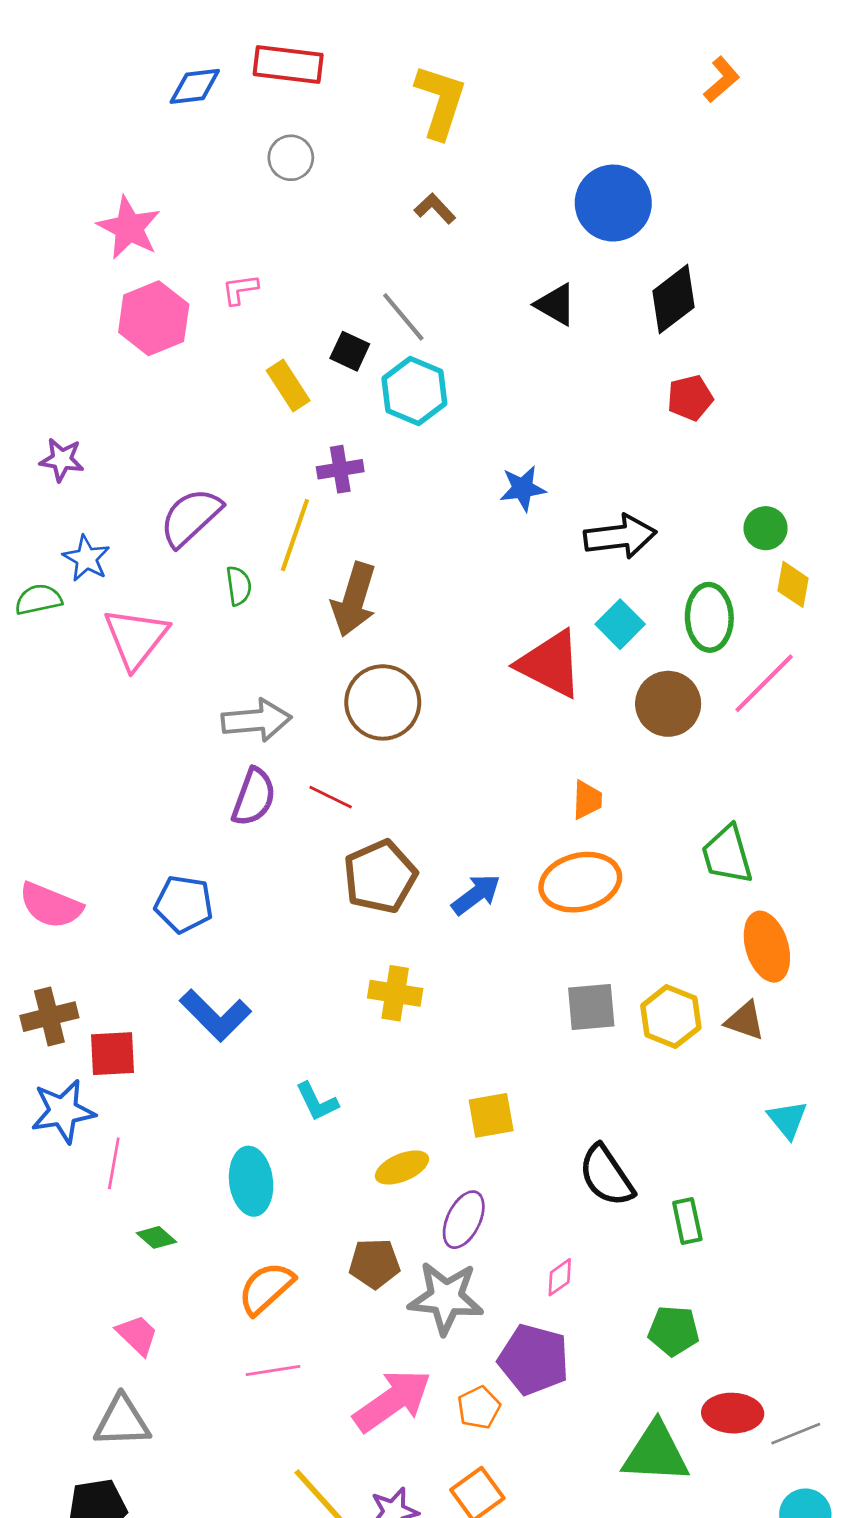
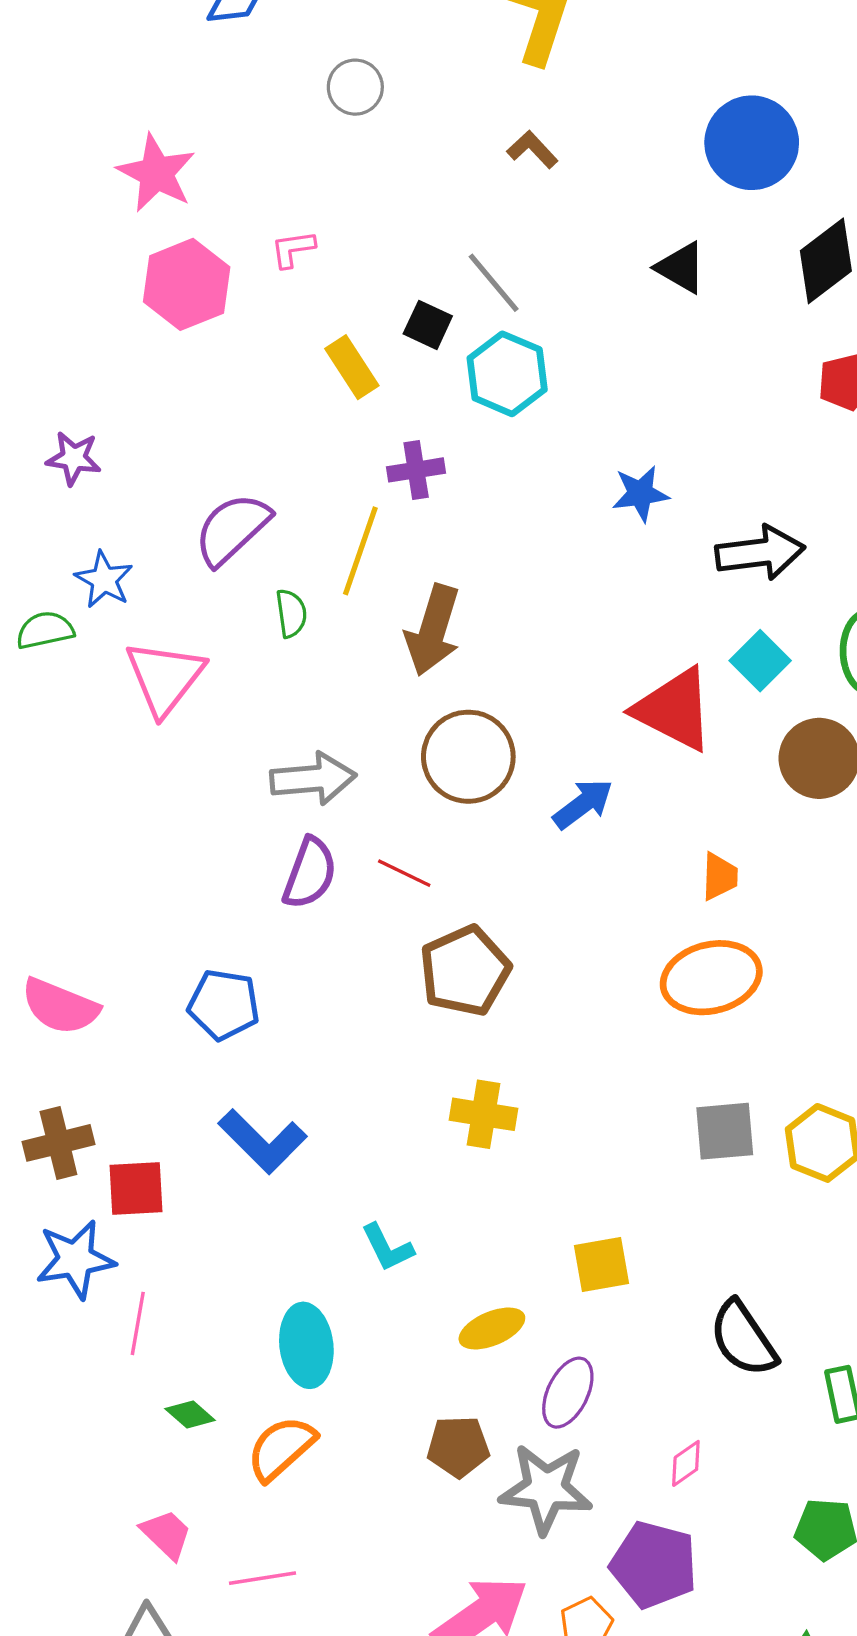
blue arrow: (476, 894) -> (583, 804), moved
orange semicircle: (266, 1288) -> (281, 1448), moved
pink line: (273, 1371) -> (263, 1578), moved

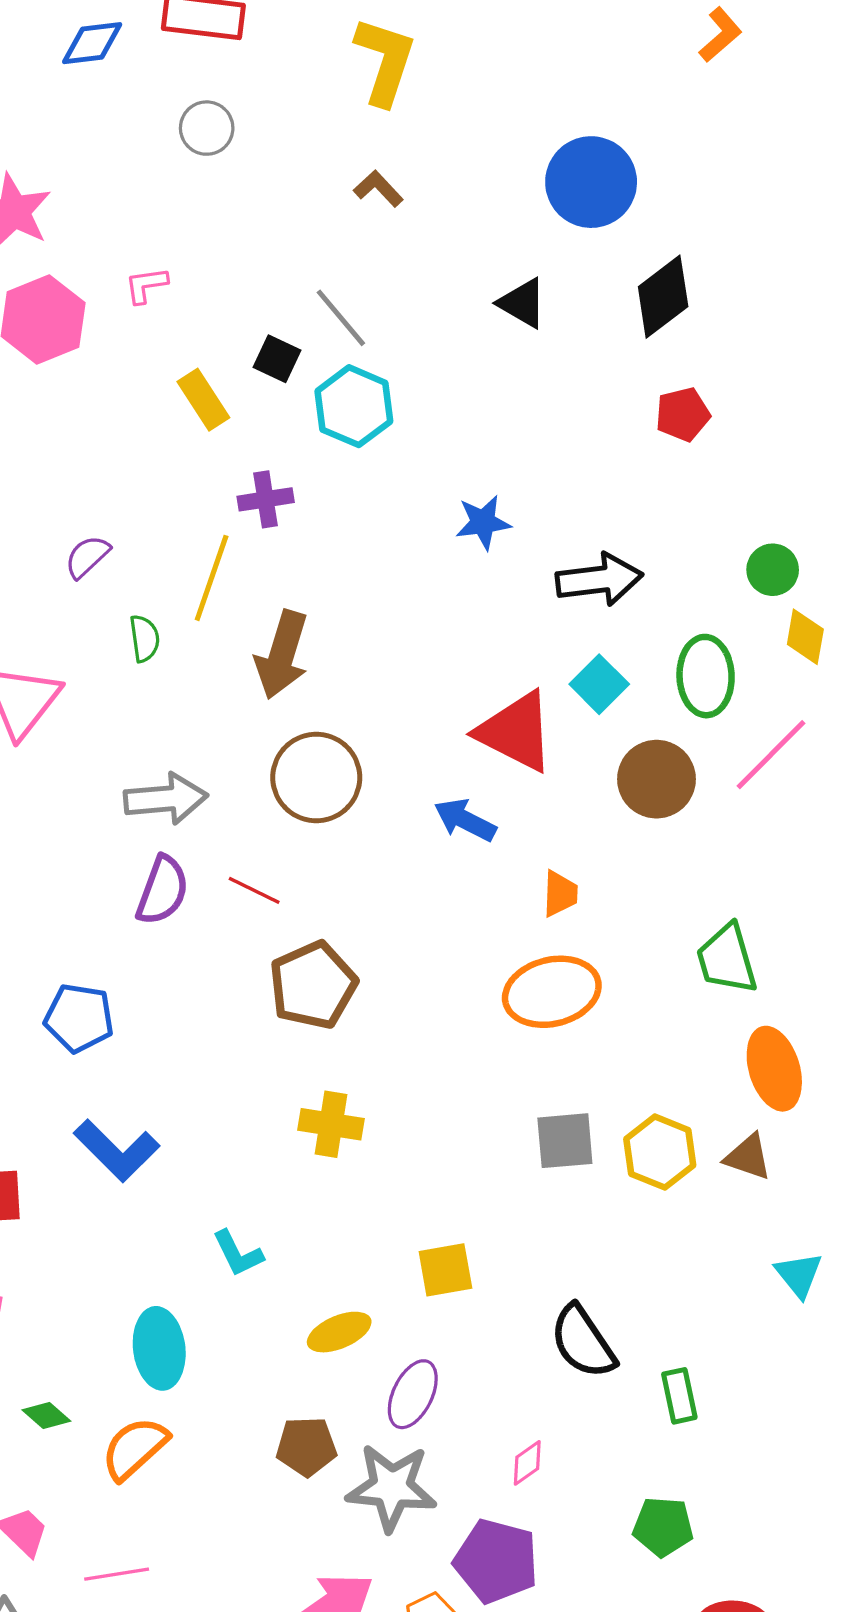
purple semicircle: (232, 529) -> (87, 557), size x0.6
blue arrow: (583, 804) -> (465, 820), moved, turned -116

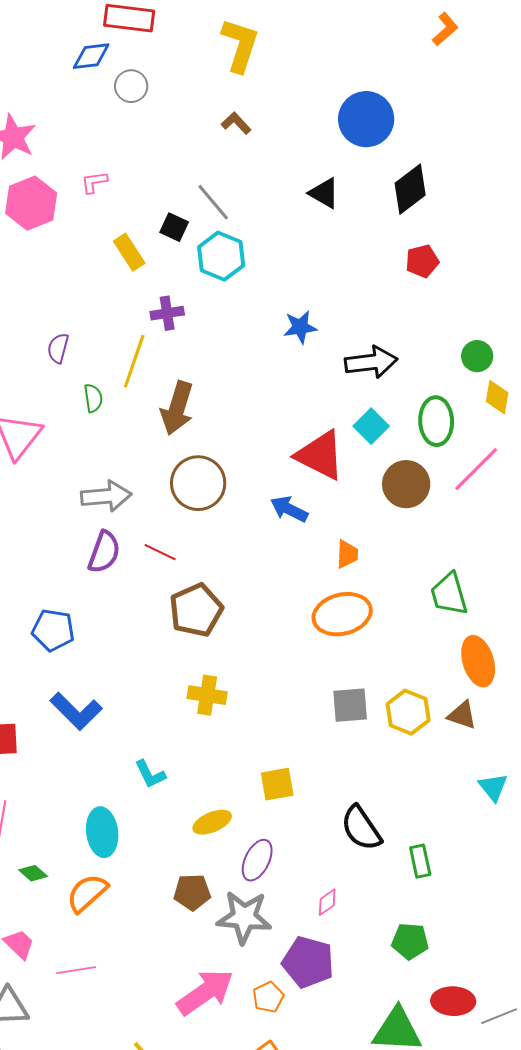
blue diamond: (92, 43) -> (91, 56), moved
purple semicircle: (87, 557) -> (58, 348), turned -32

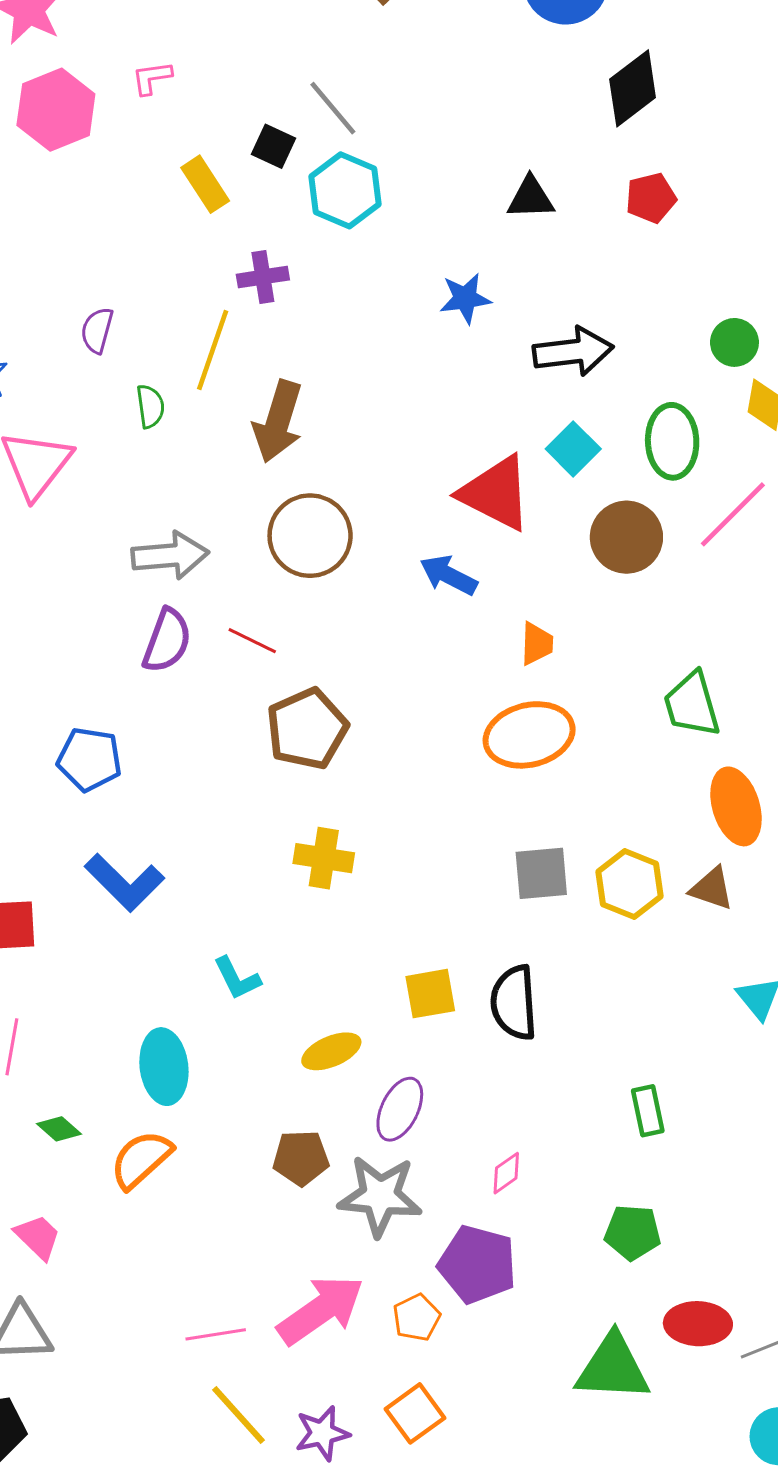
black triangle: (324, 193) -> (531, 198), moved, turned -32
black semicircle: (361, 828) -> (514, 1003), moved, turned 30
pink line: (76, 970) -> (216, 1334), moved

